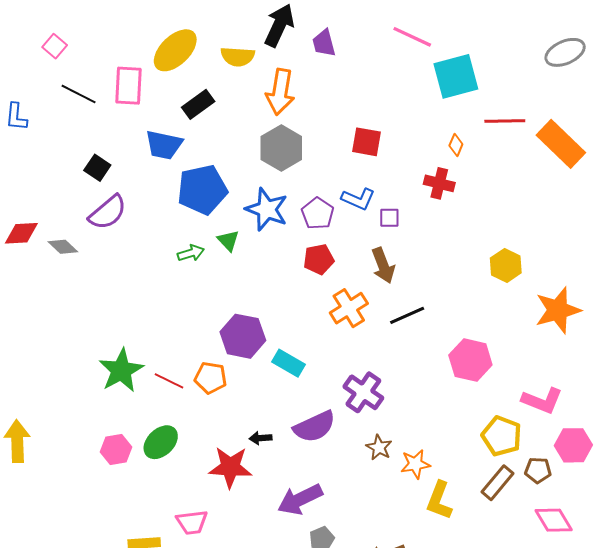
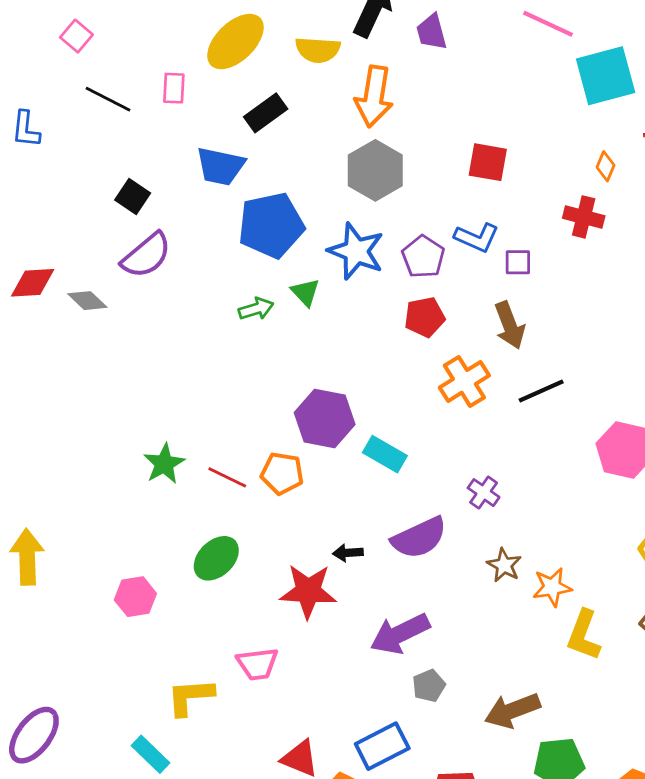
pink rectangle: (128, 86) -> (174, 88), size x0.6
green star: (121, 370) -> (164, 464), size x0.7
purple cross: (363, 392) -> (484, 493), size x0.6
pink hexagon: (116, 449) -> (135, 597), moved

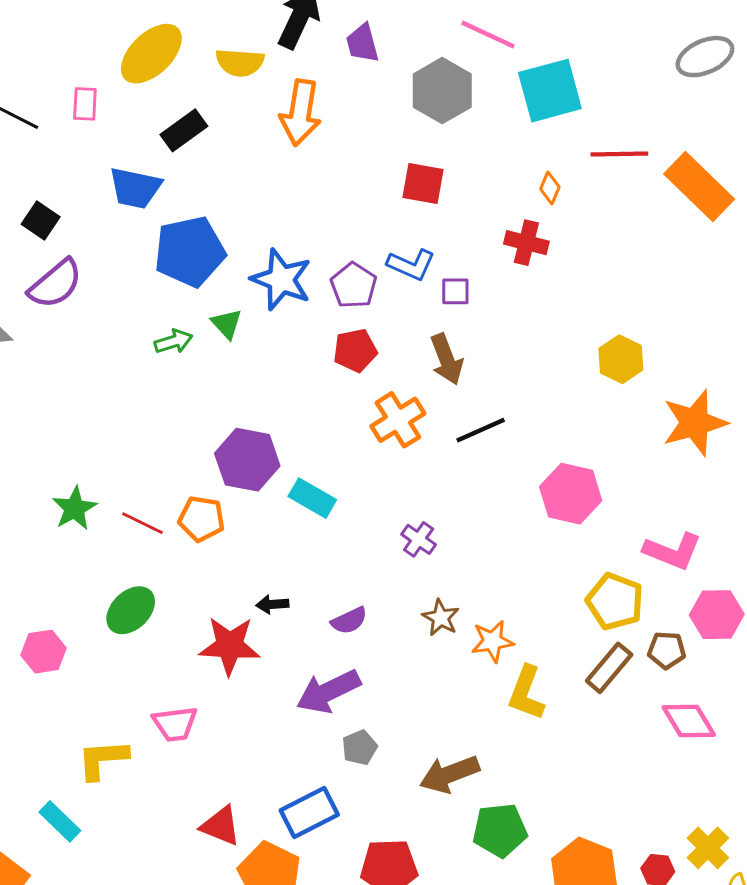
gray hexagon: (375, 170) -> (442, 91), moved
purple semicircle: (419, 538) -> (349, 621), moved, size x0.6

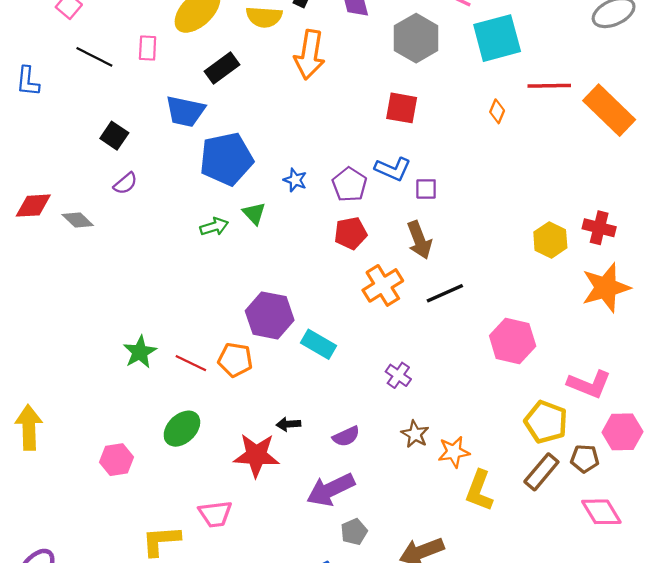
red cross: (526, 243) -> (599, 228), moved
blue star: (281, 280) -> (295, 180), size x0.5
purple semicircle: (55, 284) -> (125, 183), size x0.6

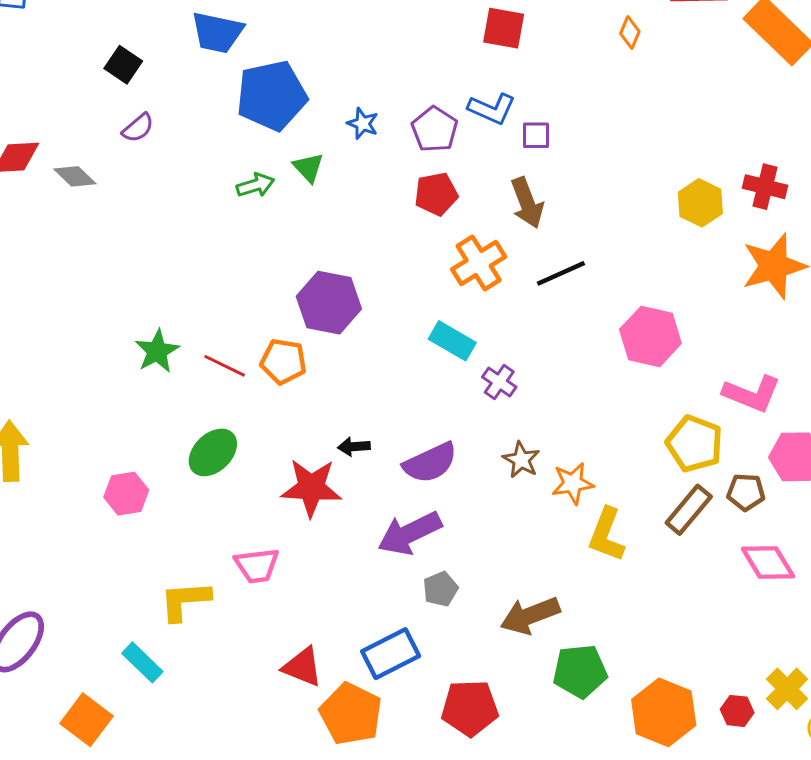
cyan rectangle: (318, 344) -> (452, 341), moved
purple semicircle: (346, 436) -> (430, 463), size x1.5

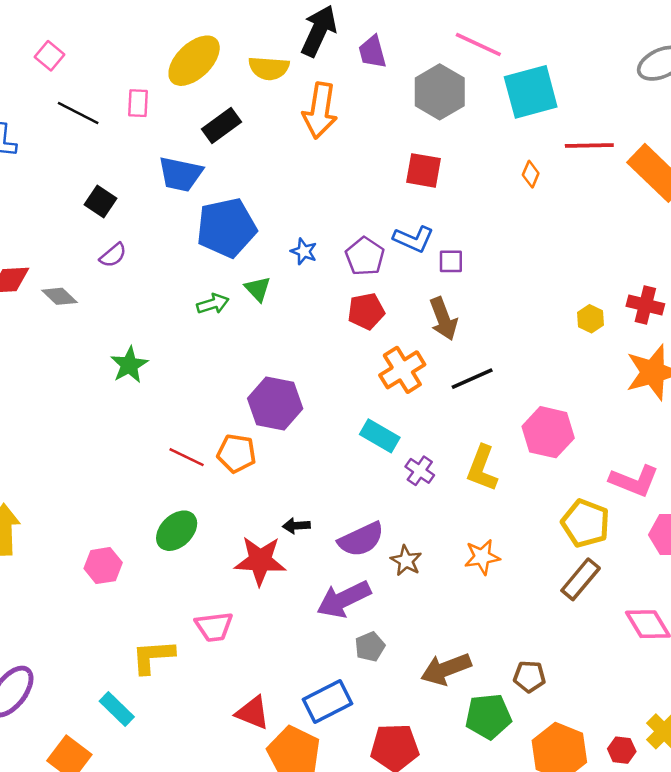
yellow hexagon: (700, 203) -> (591, 319), size x0.7
green star: (157, 351) -> (129, 365), moved
brown star: (521, 460) -> (406, 561), moved
brown pentagon: (746, 492) -> (529, 677), moved
yellow L-shape: (606, 535) -> (482, 468), moved

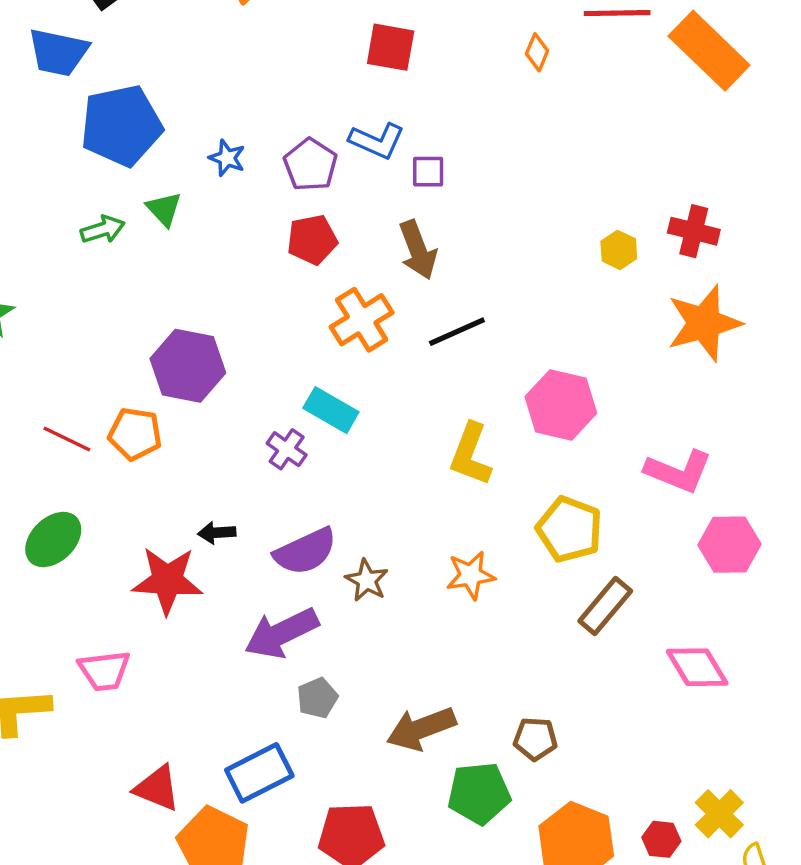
purple cross: (420, 471) -> (287, 449), moved
yellow pentagon: (586, 523) -> (569, 529), moved

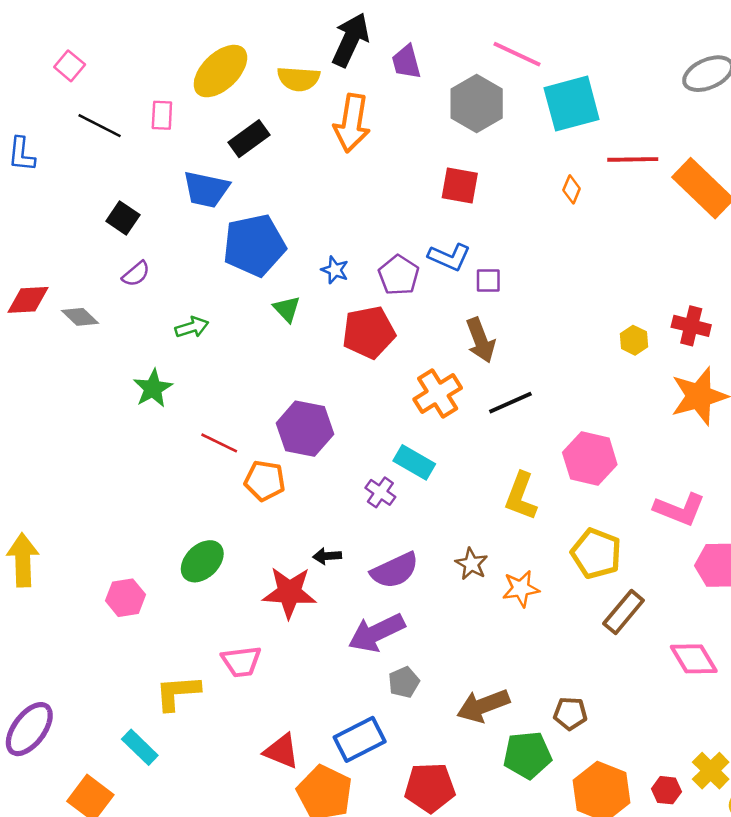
green arrow: (103, 229) -> (192, 327), moved
red pentagon: (312, 240) -> (369, 332), moved, size x1.4
red line: (67, 439) -> (219, 443), moved
brown star: (367, 580) -> (471, 564), moved

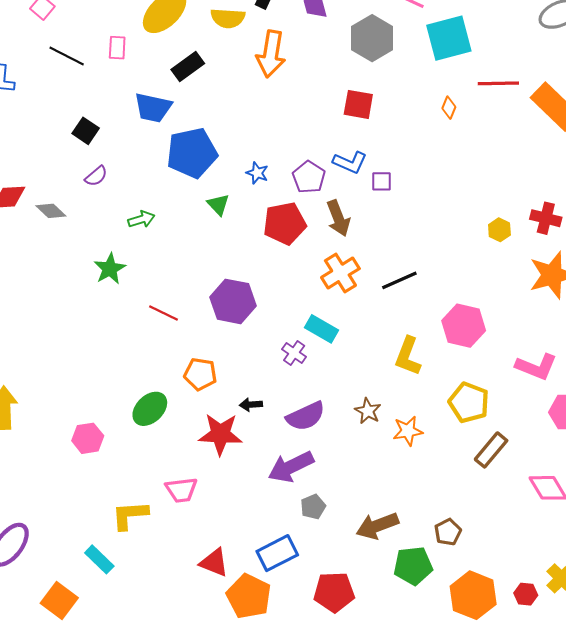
brown arrow: (481, 340) -> (338, 218), moved
orange pentagon: (265, 481) -> (200, 374), moved
brown pentagon: (570, 713) -> (448, 532), turned -30

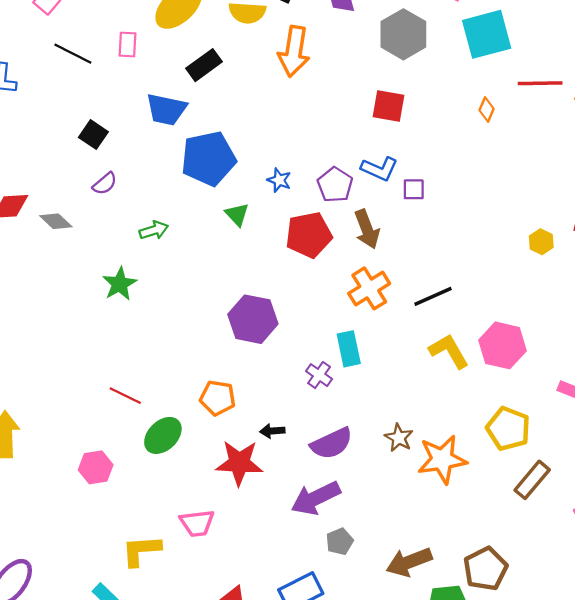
red line: (164, 313) -> (125, 396), moved
cyan rectangle: (321, 329) -> (349, 349), turned 48
yellow L-shape: (408, 356) -> (449, 351), moved, turned 129
orange star: (408, 431) -> (442, 459), size x1.5
brown pentagon: (448, 532) -> (485, 569), size x1.5

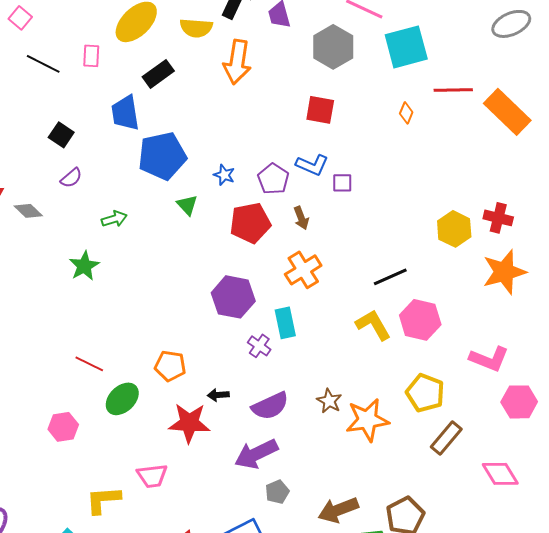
blue trapezoid: (166, 110) -> (125, 113), turned 69
brown arrow: (367, 229) -> (301, 218), size x0.7
yellow hexagon: (541, 242) -> (454, 229), size x1.6
black line: (433, 296) -> (390, 277), moved
purple hexagon: (253, 319) -> (233, 297), moved

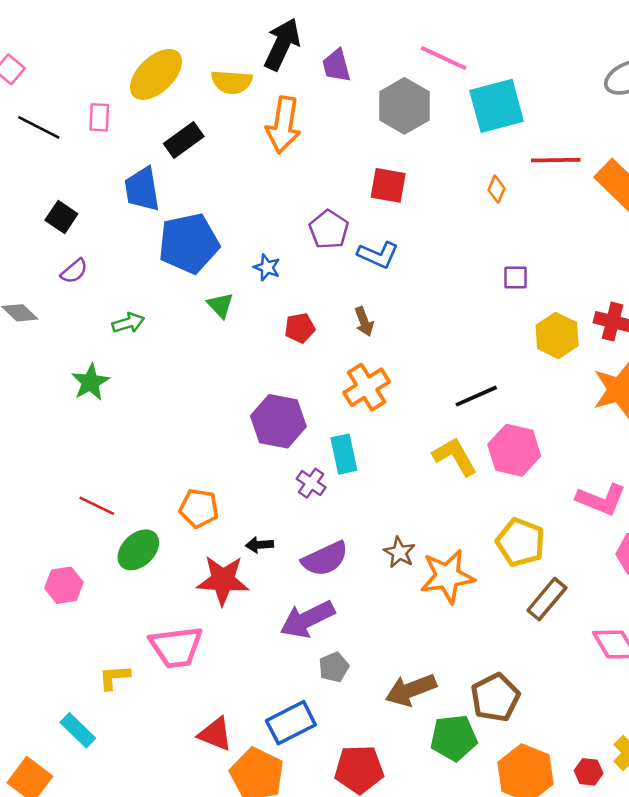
purple pentagon: (273, 179) -> (329, 230), moved
purple square: (342, 183) -> (515, 277), moved
red pentagon: (250, 223) -> (300, 328), size x0.6
pink trapezoid: (152, 476) -> (176, 647), size x1.4
yellow L-shape: (103, 500) -> (114, 677), size x0.7

